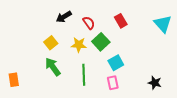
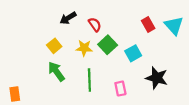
red rectangle: (121, 21) -> (148, 24), moved
cyan square: (116, 63) -> (133, 53), moved
orange rectangle: (14, 80) -> (15, 94), moved
black star: (155, 83) -> (157, 78), moved, size x1.5

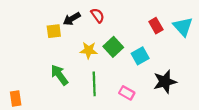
red semicircle: (95, 24) -> (98, 15), moved
yellow square: (54, 46) -> (54, 31), moved, turned 32
black star: (157, 78) -> (165, 82), turned -30
pink rectangle: (120, 89) -> (127, 93), turned -48

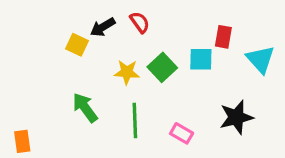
red rectangle: (156, 26) -> (223, 37), turned 40
cyan triangle: (183, 27) -> (260, 59), moved
yellow square: (54, 31) -> (77, 45), turned 32
cyan square: (140, 56) -> (201, 59), moved, turned 30

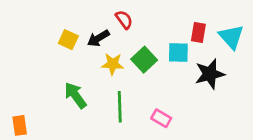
black arrow: (103, 27) -> (98, 38), moved
cyan triangle: (260, 59) -> (231, 37), moved
black star: (236, 117) -> (210, 74), moved

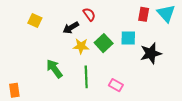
red rectangle: (198, 32) -> (144, 14), moved
cyan triangle: (231, 37) -> (166, 13), moved
yellow square: (68, 40) -> (35, 21), moved

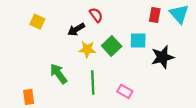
orange rectangle: (14, 90) -> (29, 97), moved

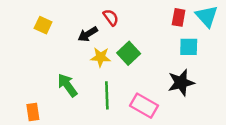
cyan square: (138, 40) -> (189, 47), moved
black star: (162, 57) -> (181, 83), moved
pink rectangle: (125, 91) -> (144, 106), size x1.5

